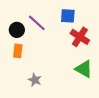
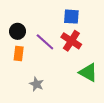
purple line: (37, 23) -> (45, 42), moved
red cross: (80, 37) -> (71, 41), moved

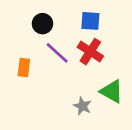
black circle: (18, 31) -> (42, 24), moved
gray star: (37, 84) -> (82, 106), moved

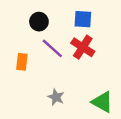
green triangle: (112, 91) -> (102, 102), moved
gray star: (82, 106) -> (56, 97), moved

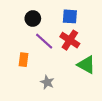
orange rectangle: (22, 62) -> (24, 60), moved
green triangle: (102, 102) -> (86, 65), moved

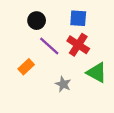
orange rectangle: (24, 60) -> (26, 67), turned 40
gray star: (47, 82) -> (63, 84), moved

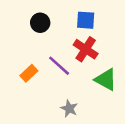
purple line: (49, 46) -> (59, 66), moved
gray star: (63, 84) -> (69, 109), moved

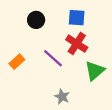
orange rectangle: (29, 73) -> (17, 62), moved
green triangle: (106, 80) -> (95, 71), turned 50

